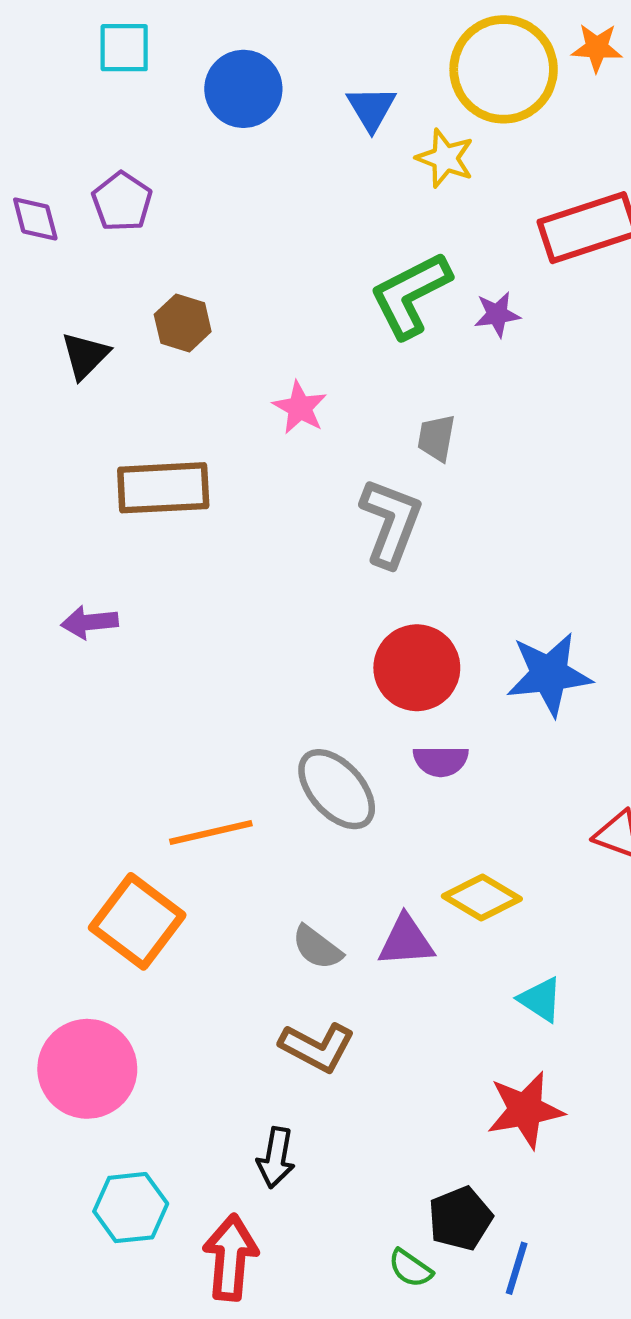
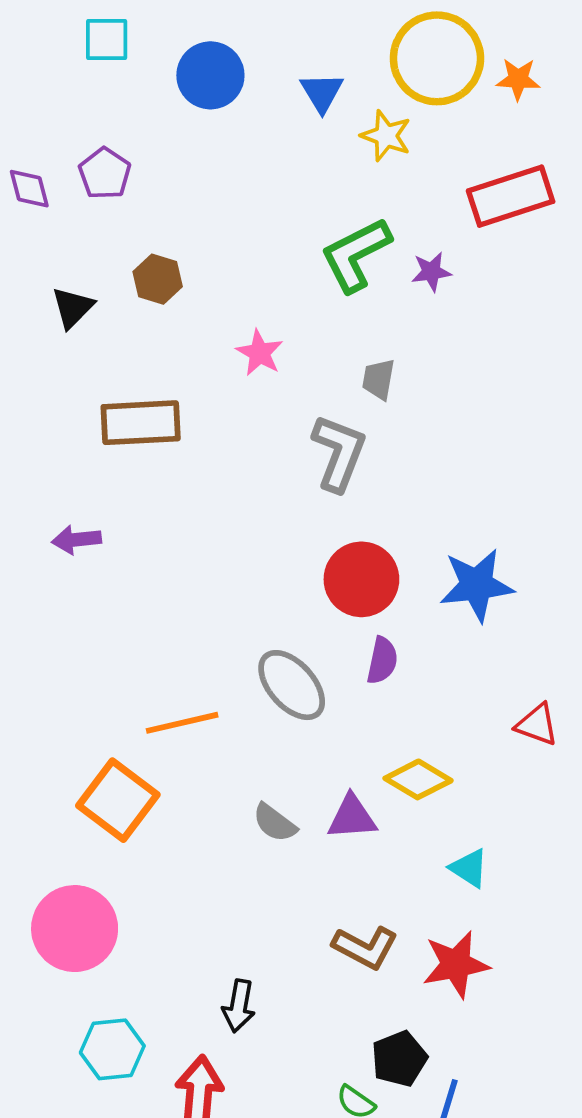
orange star: (597, 48) -> (518, 79), moved
purple semicircle: (441, 761) -> (382, 660), turned -78
brown L-shape: (317, 1047) -> (365, 947), moved

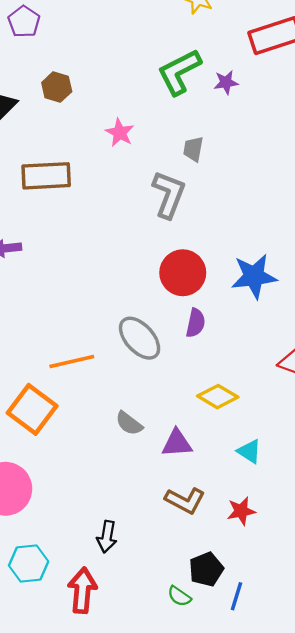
purple triangle: (352, 817) -> (177, 443), moved
red star: (456, 964) -> (241, 511), size x0.7

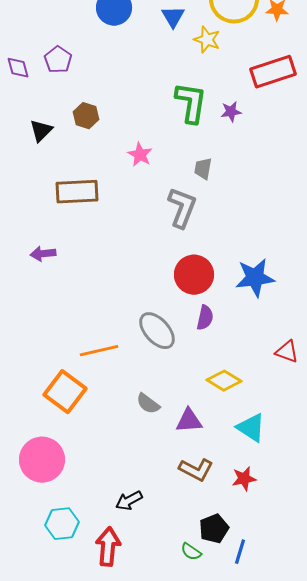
green L-shape: (179, 72) -> (191, 103), turned 126
cyan triangle: (249, 451) -> (251, 428), size x1.4
black arrow: (107, 537) -> (129, 501), turned 52

